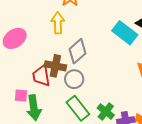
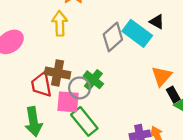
gray diamond: (78, 51) -> (113, 37), moved
pink square: (21, 95) -> (68, 102), moved, size x1.5
green cross: (106, 112) -> (93, 80), moved

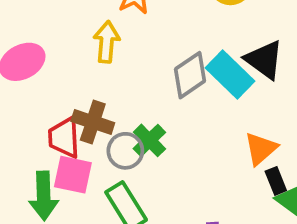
black triangle: (157, 22) -> (264, 60), size x1.6
pink square: (68, 102) -> (73, 175), moved

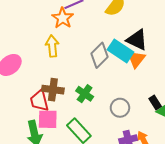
orange triangle: (261, 149) -> (136, 59), moved
gray circle: (125, 151) -> (120, 108), moved

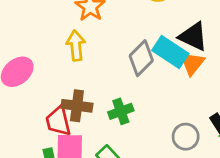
green cross: (85, 94) -> (121, 111), turned 36
gray circle: (120, 108) -> (186, 137), moved

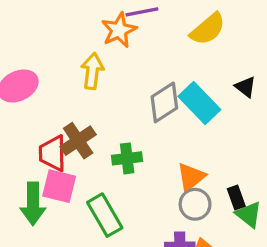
black triangle: (193, 36) -> (245, 87), moved, size x0.6
orange triangle: (192, 63) -> (191, 177), moved
brown cross: (77, 106) -> (78, 141), turned 36

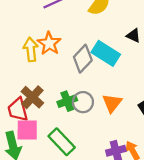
orange star: (119, 30) -> (49, 43), moved
gray circle: (195, 204) -> (83, 102), moved

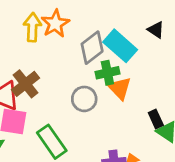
green cross: (67, 101) -> (107, 73), moved
orange triangle: (112, 103) -> (120, 88), moved, turned -30

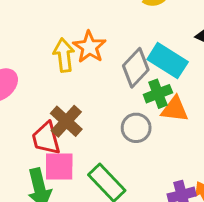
orange triangle: (120, 88) -> (175, 109), turned -30

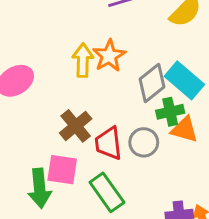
red trapezoid: (46, 138) -> (108, 143), moved

